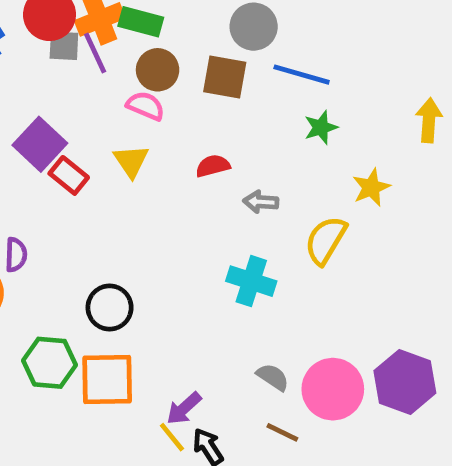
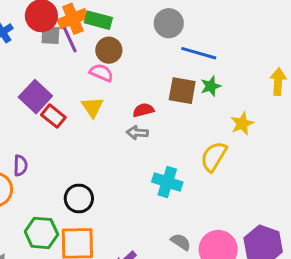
brown square: (225, 77) -> (182, 91), moved
gray arrow: (261, 202) -> (137, 133), moved

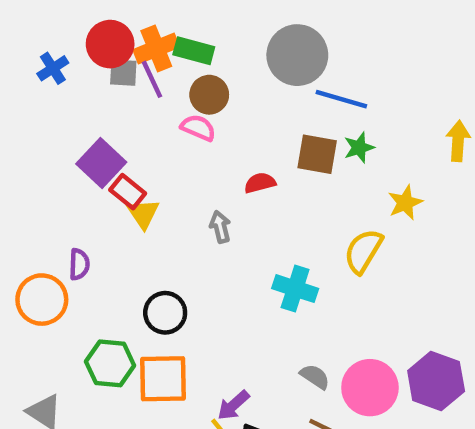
gray circle: (169, 23) -> (297, 55), size x1.4
yellow triangle: (92, 107) -> (143, 214), moved
gray arrow: (137, 133) -> (220, 227), moved, turned 72

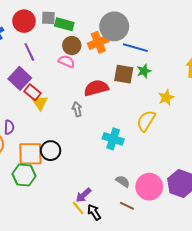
orange cross: (156, 48) -> (98, 42), moved
gray square: (123, 73) -> (48, 18), moved
purple line: (152, 79) -> (29, 52), moved
red semicircle: (260, 183) -> (96, 88), size x1.6
orange square: (163, 379) -> (30, 154), moved

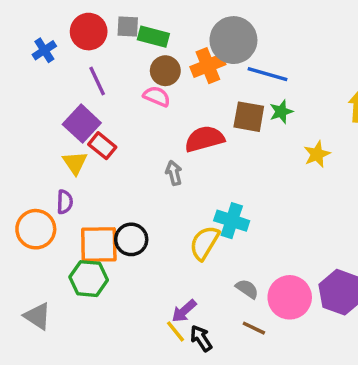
yellow triangle: (40, 103) -> (75, 163), moved
yellow semicircle: (146, 121) -> (204, 243), moved

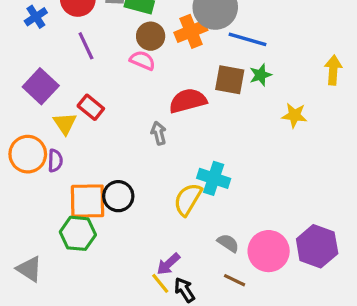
purple square: (82, 124) -> (41, 86), moved
yellow star: (317, 154) -> (294, 115), turned 30
orange circle: (36, 229) -> (28, 154), moved

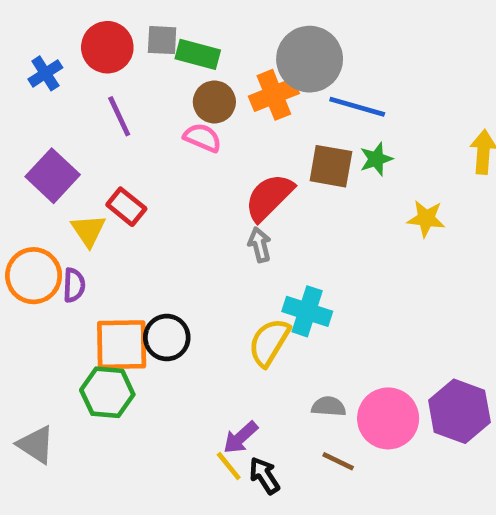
red semicircle: (188, 101) -> (269, 197), turned -30
gray arrow: (159, 133) -> (260, 245), moved
gray semicircle: (228, 243) -> (329, 407), turned -30

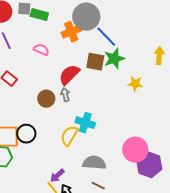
brown circle: (214, 102) -> (46, 99), moved
blue line: (357, 107) -> (106, 37), turned 30
green star: (376, 159) -> (114, 59), size x1.5
gray semicircle: (329, 407) -> (94, 163), size x1.6
pink circle: (388, 418) -> (135, 150), moved

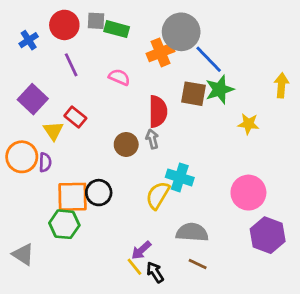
red semicircle: (69, 75) -> (158, 112), turned 135
pink circle: (135, 150) -> (248, 193), moved

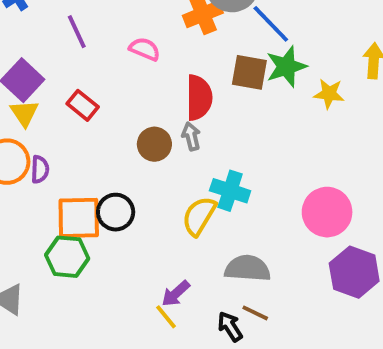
yellow star: (248, 124) -> (329, 94), moved
yellow triangle: (53, 131) -> (24, 113), moved
black arrow: (155, 272) -> (230, 327), moved

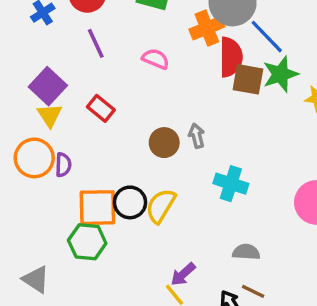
red semicircle: (199, 98) -> (231, 57), moved
yellow semicircle: (199, 216) -> (161, 206), moved
gray semicircle: (248, 268) -> (246, 252), size x0.7

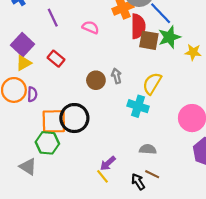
yellow triangle: (50, 115) -> (24, 63), turned 35
black circle: (130, 202) -> (74, 118), size x1.4
yellow semicircle: (161, 206) -> (152, 83), moved
gray triangle: (36, 279) -> (28, 167), moved

